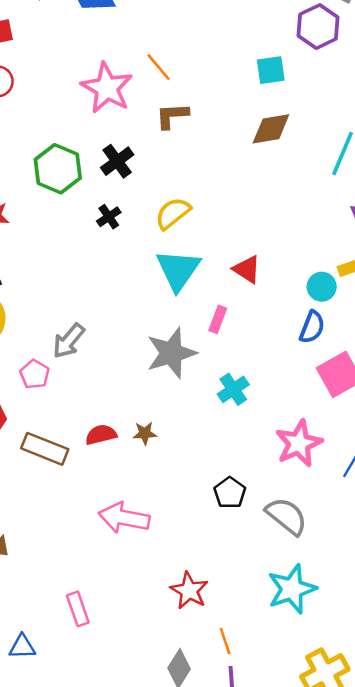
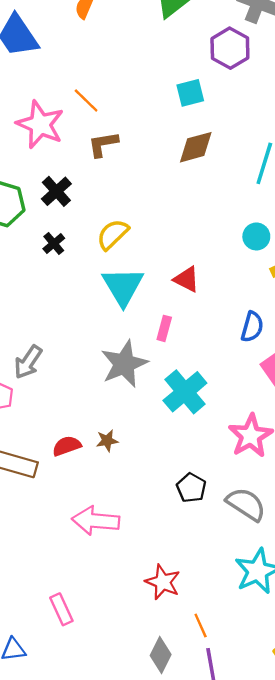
cyan circle: (322, 287) -> (256, 236), moved
cyan cross: (233, 389) -> (185, 392), size x1.5

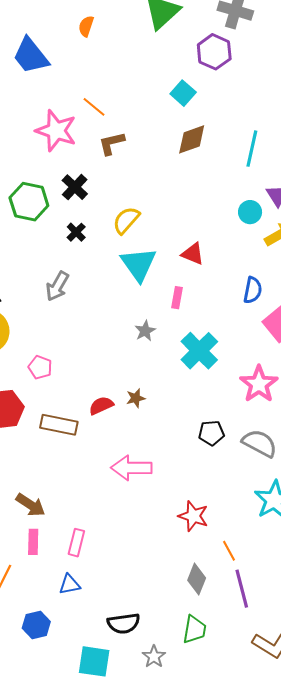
cyan square: (190, 93) -> (183, 93), turned -30
gray arrow: (28, 362) -> (57, 286), moved
gray star: (124, 364) -> (145, 331), size x0.5
black pentagon: (191, 488) -> (211, 433), turned -30
pink rectangle: (61, 609) -> (76, 543), moved, turned 44

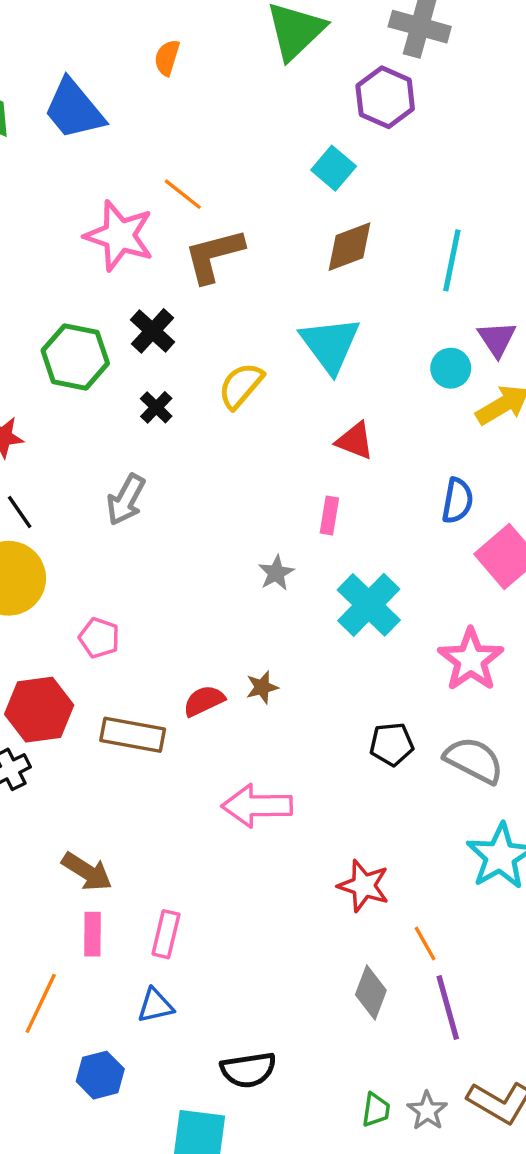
brown L-shape: (112, 143) -> (214, 255), size x1.4
cyan triangle: (139, 264) -> (330, 345), moved
green trapezoid: (194, 629) -> (376, 1110), moved, size x0.7
gray star: (154, 657) -> (427, 1111), moved

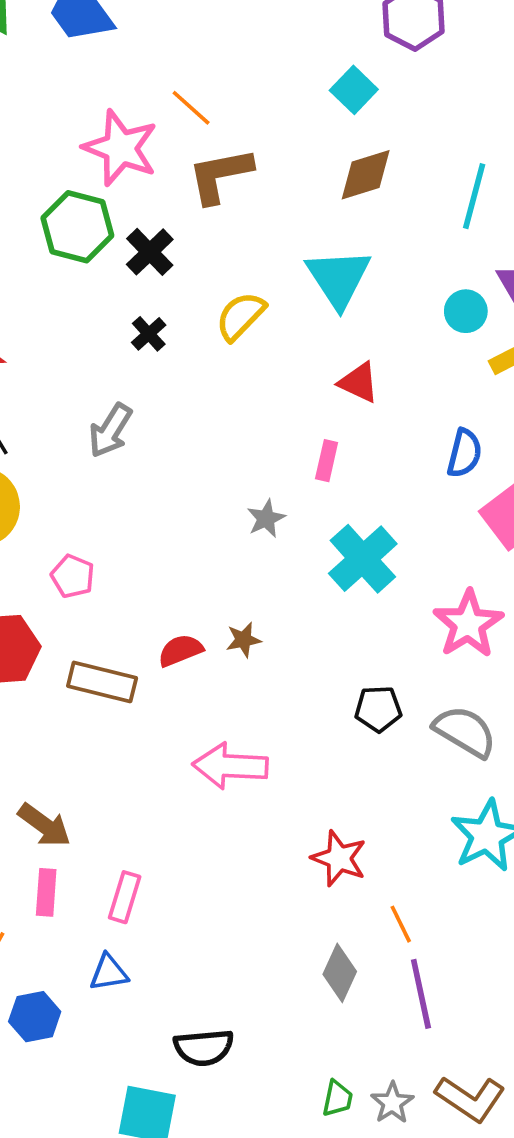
green hexagon: (75, 357) -> (77, 227), moved
blue hexagon: (100, 1075) -> (35, 1017), moved

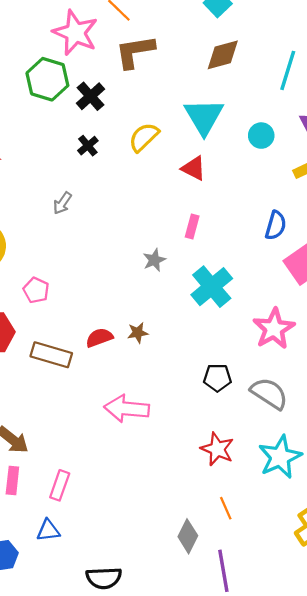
cyan circle: (466, 311) -> (261, 136), moved
red triangle: (359, 382) -> (194, 168), moved
gray arrow: (110, 431) -> (62, 203), size x0.7
red star: (339, 858) -> (217, 449), moved
purple line: (421, 994) -> (223, 571), moved

